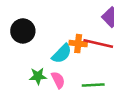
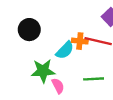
green star: (38, 76) -> (43, 71), size x1.5
pink semicircle: (58, 80) -> (58, 86), moved

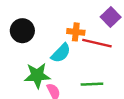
orange cross: (80, 41) -> (76, 32), moved

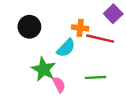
green star: (37, 75) -> (44, 69), turned 30

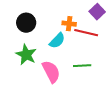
green star: (44, 69) -> (26, 55), moved
pink semicircle: (59, 85) -> (51, 72), size x1.6

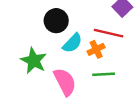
black circle: (26, 23) -> (56, 21), moved
orange cross: (69, 24) -> (96, 49), moved, turned -32

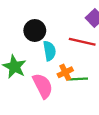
cyan semicircle: (72, 43) -> (49, 51), turned -54
orange cross: (96, 49) -> (65, 72), moved

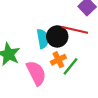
black circle: (35, 30) -> (57, 36), moved
green line: (78, 79) -> (70, 66), turned -48

